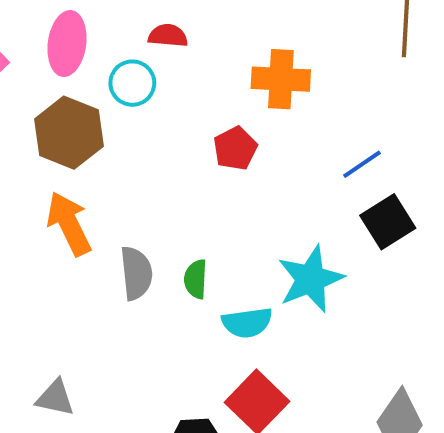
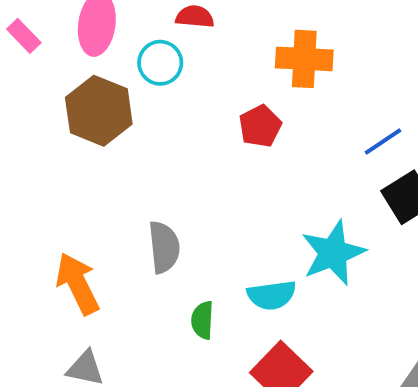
orange arrow: (69, 224) -> (78, 284), moved
green semicircle: (196, 279) -> (202, 320), moved

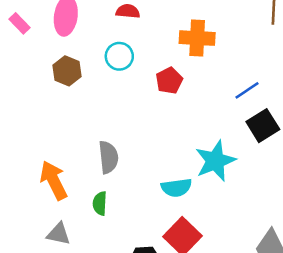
cyan circle: (160, 63) -> (119, 56), moved
brown hexagon: (99, 111) -> (67, 71), size x0.7
green semicircle: (202, 320) -> (100, 203), moved

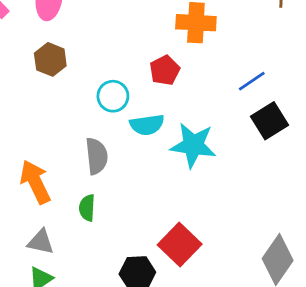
cyan circle: (119, 56) -> (113, 96), moved
cyan star: (215, 161) -> (193, 145), moved, turned 30
cyan semicircle: (176, 188) -> (147, 125), moved

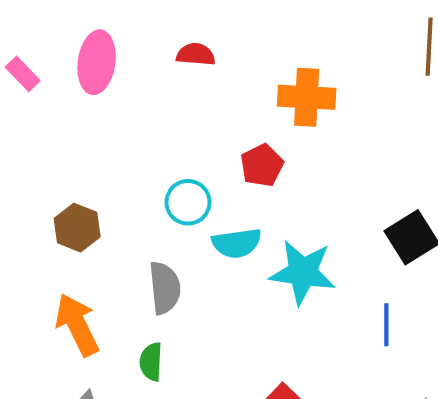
brown hexagon: (50, 59) -> (77, 228), moved
blue line: (252, 81) -> (386, 325), moved, turned -56

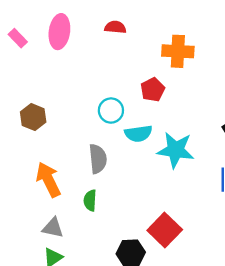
brown hexagon: (77, 228) -> (33, 117), moved

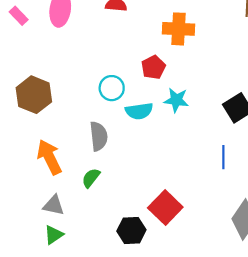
brown hexagon: (33, 117) -> (34, 95), size x1.4
cyan star: (176, 150) -> (176, 100), moved, size x0.7
green semicircle: (90, 200) -> (91, 178), turned 35

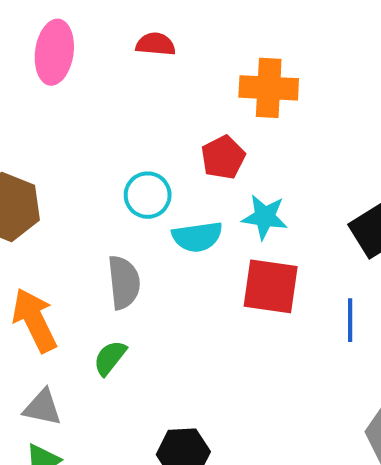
red square: (165, 207) -> (271, 286), moved, turned -36

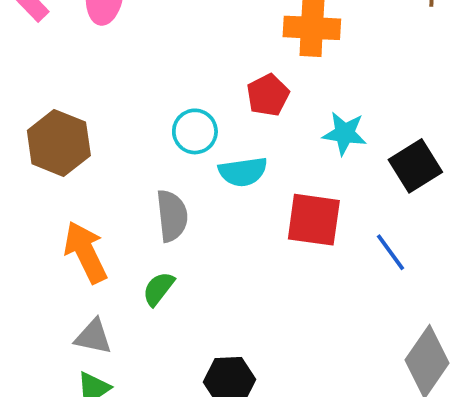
cyan star: (265, 217) -> (345, 133), moved
blue line: (350, 320) -> (391, 252), turned -36

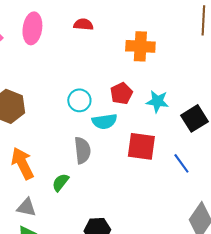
red pentagon: (268, 95) -> (121, 93), moved
gray semicircle: (172, 216) -> (82, 150), moved

